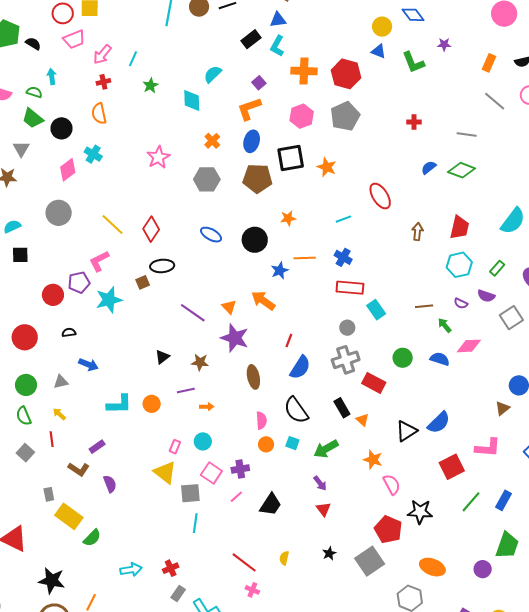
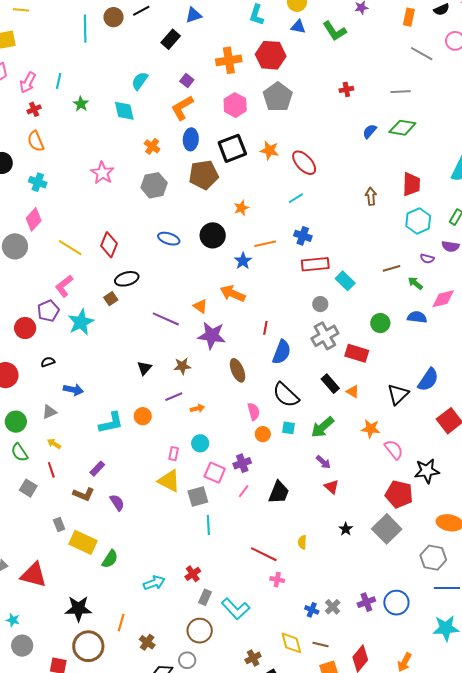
cyan L-shape: (277, 46) -> (257, 15), moved
pink diamond: (68, 170) -> (34, 219), moved
red ellipse: (380, 196) -> (304, 163), moved

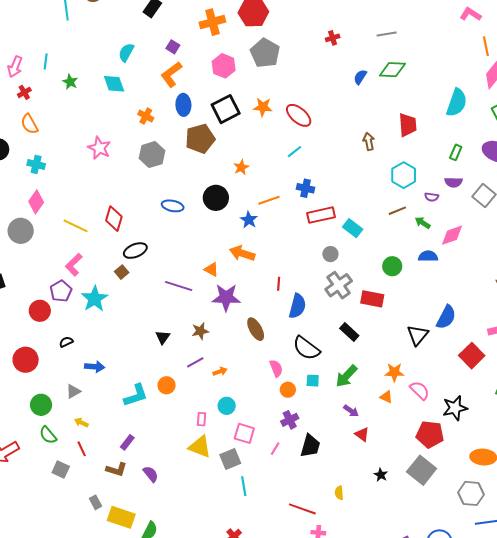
cyan hexagon: (418, 221) -> (404, 175), moved
orange triangle: (353, 392) -> (386, 397), moved
purple cross: (242, 463) -> (290, 420), moved

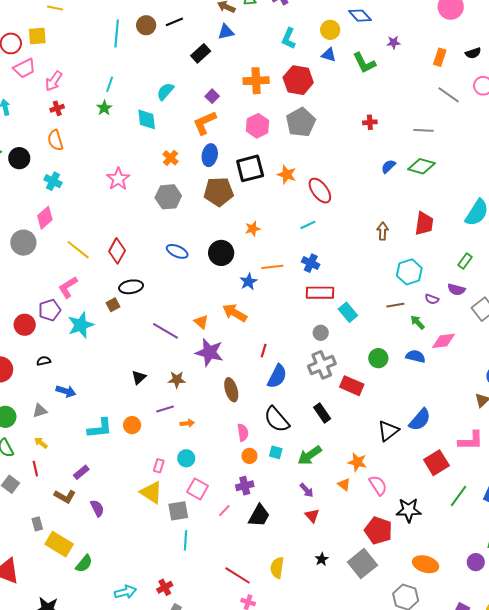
cyan line: (46, 62) -> (110, 84), moved
yellow semicircle: (339, 493) -> (277, 568), size x1.5

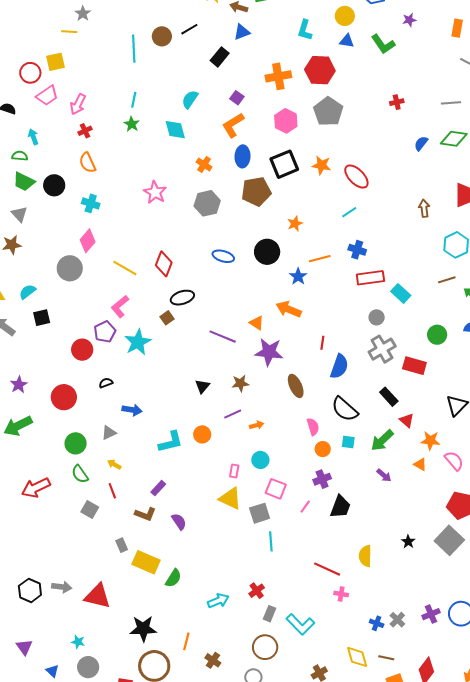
red triangle: (312, 516) -> (407, 420), moved

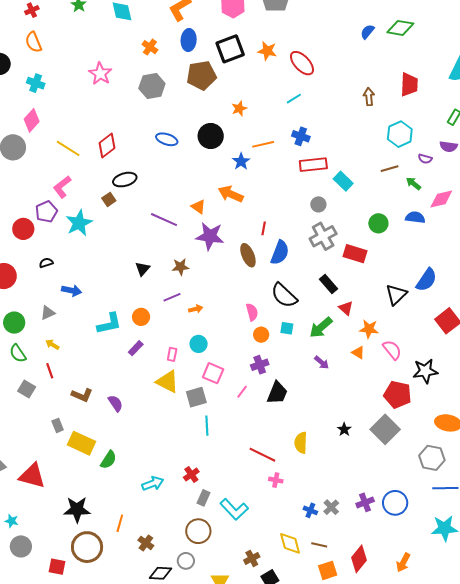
red diamond: (164, 264) -> (107, 145), turned 30
brown ellipse: (296, 386) -> (248, 255), moved
purple rectangle: (158, 488) -> (136, 348), moved

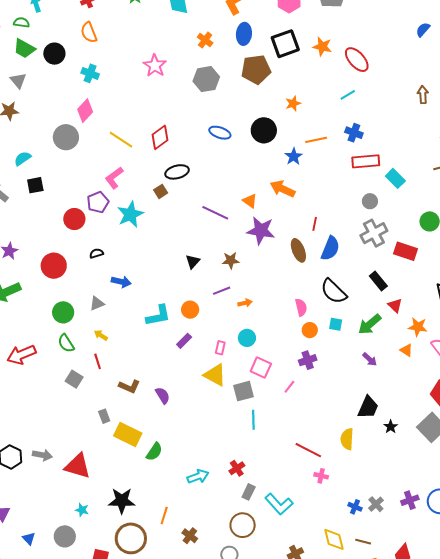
black trapezoid: (277, 393) -> (368, 407), moved
cyan star: (12, 521) -> (82, 510), moved

